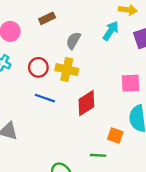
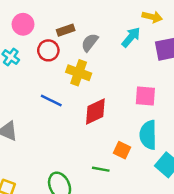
brown rectangle: (47, 18) -> (66, 30), moved
red circle: (38, 67) -> (48, 50), moved

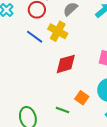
blue line: (51, 101) -> (35, 37), moved

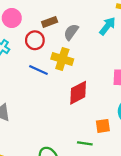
orange square: (82, 98) -> (103, 126), turned -32

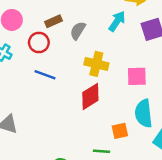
yellow cross: (62, 59) -> (96, 64), moved

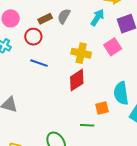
gray semicircle: (78, 31) -> (64, 16), moved
pink square: (137, 76) -> (113, 47), moved, turned -30

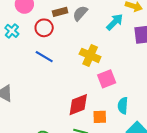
pink square: (113, 47) -> (107, 79), moved
red diamond: (77, 80) -> (78, 105), moved
cyan semicircle: (121, 93) -> (123, 106), size x0.7

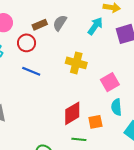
pink square: (107, 79) -> (110, 82), moved

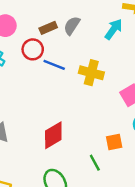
blue line: (31, 71) -> (54, 65), moved
red diamond: (72, 113) -> (53, 135), moved
green line: (79, 139) -> (95, 163), turned 56

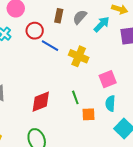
gray semicircle: (72, 26) -> (80, 17), moved
brown rectangle: (48, 28) -> (59, 16), moved, turned -64
green line: (95, 163) -> (75, 97), moved

